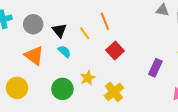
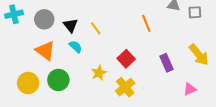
orange line: (105, 21) -> (146, 23), moved
red square: (115, 51) -> (126, 59), moved
purple rectangle: (155, 68) -> (167, 63), turned -48
green circle: (62, 89) -> (58, 80), moved

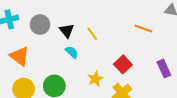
orange line: (146, 23) -> (143, 29), turned -48
orange triangle: (45, 51) -> (20, 56), moved

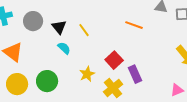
purple rectangle: (164, 69) -> (135, 74), moved

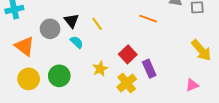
gray circle: (33, 21) -> (50, 29), moved

